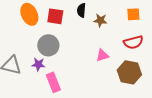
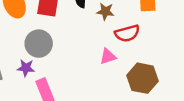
red semicircle: (133, 42) -> (127, 33), moved

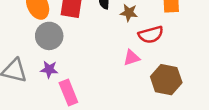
gray circle: (39, 44) -> (49, 36), moved

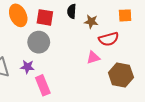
gray circle: (49, 36) -> (39, 42), moved

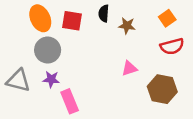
orange square: (125, 15) -> (167, 18), turned -32
red semicircle: (109, 39) -> (172, 46), moved
gray circle: (39, 42) -> (48, 50), moved

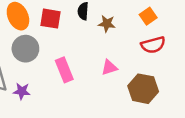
purple star: (51, 79) -> (22, 91), moved
pink rectangle: (70, 101) -> (64, 70), moved

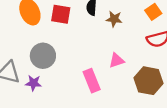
gray circle: (25, 49) -> (43, 56), moved
pink rectangle: (64, 70) -> (92, 81), moved

